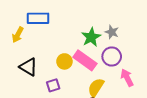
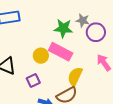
green star: (91, 37) -> (63, 28), turned -30
purple circle: (112, 57) -> (96, 32), moved

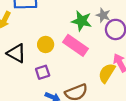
yellow circle: (41, 56) -> (46, 44), moved
yellow semicircle: (75, 76) -> (107, 73), moved

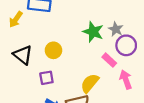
pink rectangle: (75, 45) -> (109, 60), moved, size x0.6
yellow semicircle: (107, 73) -> (90, 83), moved

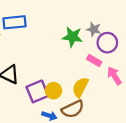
yellow circle: (53, 50) -> (54, 91), moved
purple square: (46, 78) -> (37, 91), size x1.5

